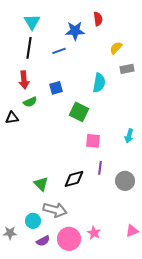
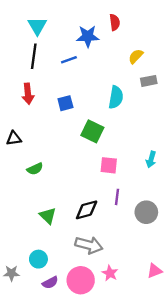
green semicircle: (30, 102) -> (35, 169), moved
gray arrow: (55, 210) -> (89, 245), moved

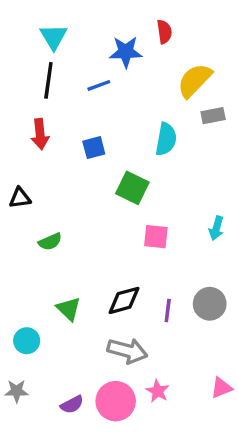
yellow semicircle: (136, 56) -> (195, 80), size x1.6
purple line: (117, 197) -> (168, 310), moved
cyan circle: (38, 259) -> (27, 341), moved

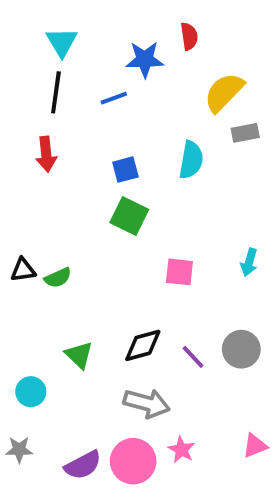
blue square: (94, 148) -> (125, 170), moved
green square: (132, 188) -> (129, 216), moved
black triangle: (20, 198) -> (23, 270), moved
purple line: (168, 310) -> (193, 357), turned -50
purple semicircle: (72, 405) -> (83, 465), size x1.4

